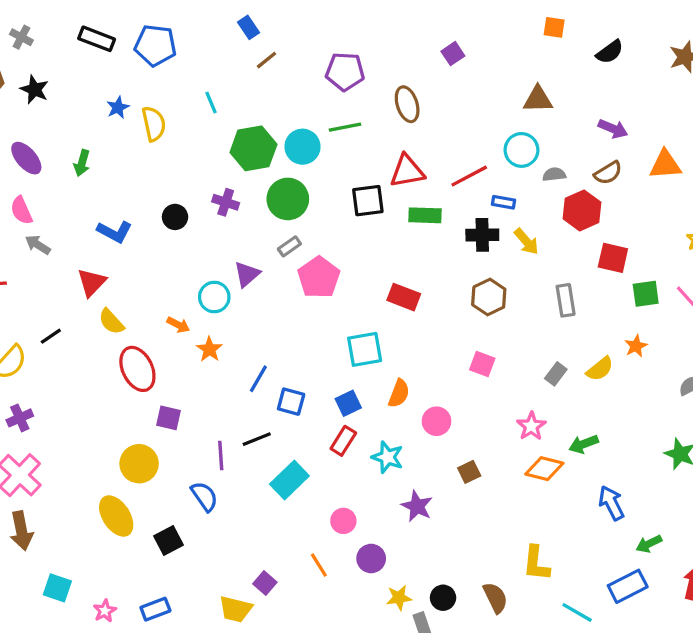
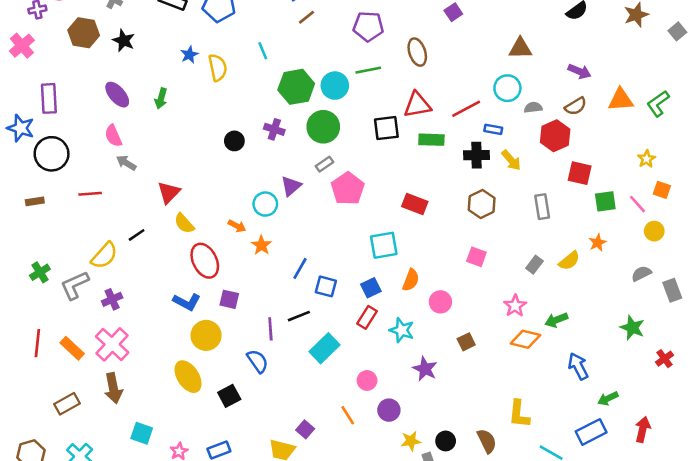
blue L-shape: (115, 232) -> (187, 302), moved

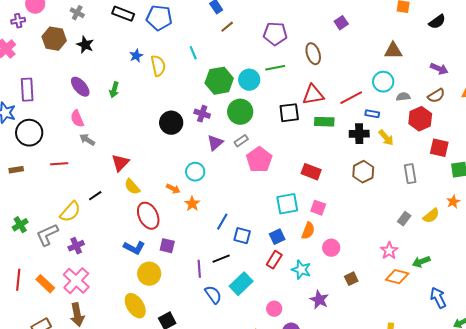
black circle: (234, 141) -> (171, 123), size x1.5
purple triangle: (291, 186) -> (215, 143), moved
pink square: (476, 257) -> (318, 208), moved
blue semicircle: (258, 361) -> (213, 295), moved

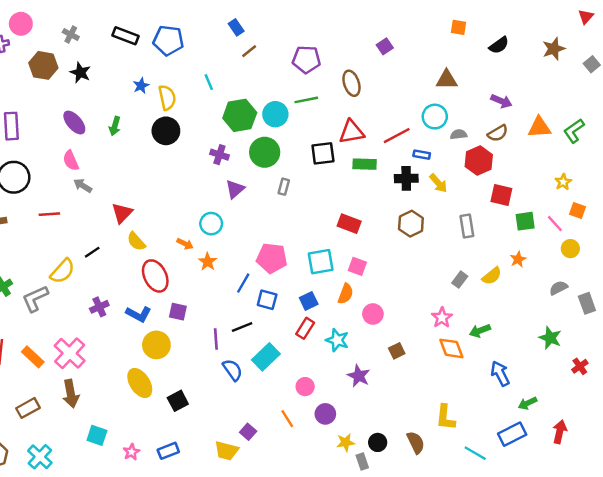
black circle: (171, 123) -> (166, 131), moved
gray rectangle: (241, 141) -> (284, 187), moved, turned -40
pink pentagon: (259, 160) -> (272, 258), moved, turned -30
purple cross: (76, 246) -> (99, 307), moved
orange diamond: (397, 277) -> (451, 348), turned 55

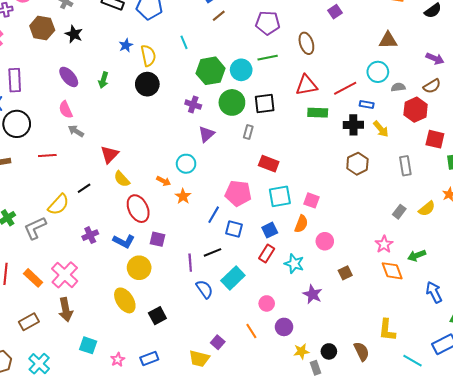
black square: (323, 153) -> (265, 104), moved
red rectangle: (349, 224) -> (269, 164), moved

